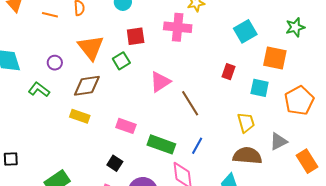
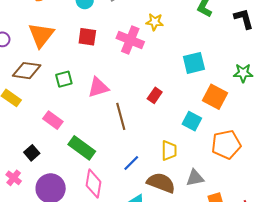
green square: (121, 61) -> (64, 79), moved
red rectangle: (229, 72) -> (155, 95), moved
blue line: (197, 146) -> (131, 163), moved

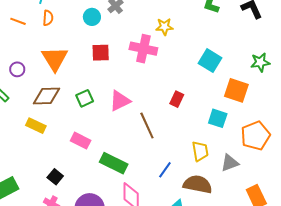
cyan square: (194, 63) -> (210, 61), turned -35
black square: (32, 153) -> (55, 177), moved
gray triangle: (195, 178) -> (230, 163), moved

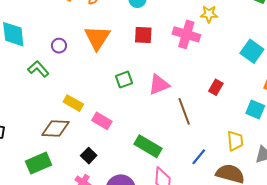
brown diamond: (46, 96) -> (56, 129), moved
pink rectangle: (81, 141) -> (102, 121), moved

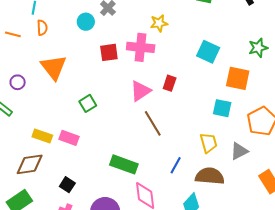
red square: (143, 35) -> (109, 52), moved
pink triangle: (159, 85) -> (140, 91), moved
red rectangle: (216, 87) -> (170, 83), moved
pink rectangle: (102, 121) -> (69, 138), moved

